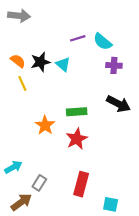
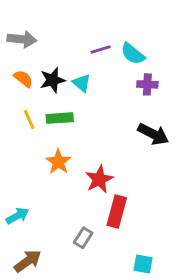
gray arrow: (19, 16) -> (22, 39), moved
yellow line: (22, 83) -> (29, 119), moved
green rectangle: (77, 112) -> (60, 118), moved
gray rectangle: (39, 183) -> (83, 238), moved
red rectangle: (81, 184) -> (117, 211), moved

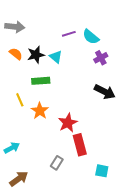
purple cross: (147, 84) -> (101, 58), turned -32
yellow line: (29, 119) -> (20, 100), moved
red rectangle: (117, 211) -> (80, 145), turned -30
cyan square: (143, 264) -> (102, 171), moved

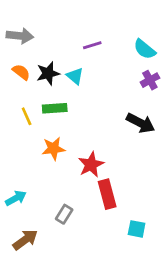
cyan semicircle: (91, 37) -> (145, 49), moved
purple cross: (101, 58) -> (150, 80), moved
yellow line: (20, 100) -> (27, 116), moved
orange star: (40, 111) -> (53, 149), turned 30
gray rectangle: (57, 163) -> (64, 214), moved

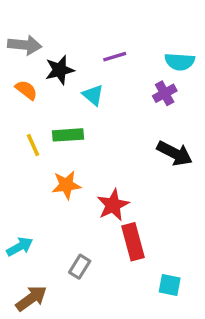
cyan semicircle: (145, 49) -> (180, 62), turned -35
black star: (48, 73) -> (60, 70), moved
purple cross: (150, 80) -> (165, 93), moved

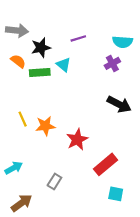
green rectangle: (68, 135) -> (40, 73), moved
yellow line: (33, 145) -> (23, 119), moved
red rectangle: (133, 242) -> (106, 164), moved, turned 65

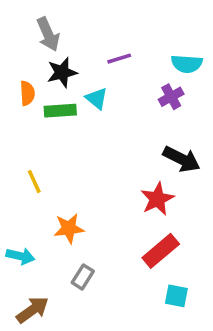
gray arrow: (17, 31) -> (48, 34), moved, turned 60
orange semicircle: (18, 61) -> (27, 93), turned 49
orange star: (45, 126) -> (69, 228), moved
red star: (77, 139) -> (157, 199), moved
cyan arrow: (14, 168) -> (20, 256), turned 42

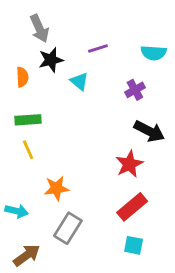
purple cross: (171, 97) -> (135, 90), moved
green rectangle: (60, 111) -> (28, 120), moved
gray rectangle: (83, 277) -> (68, 228), size x1.5
cyan square: (176, 296) -> (134, 245), moved

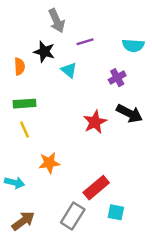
gray arrow: (39, 29) -> (57, 21), moved
black star: (51, 60) -> (44, 52), turned 30
red star: (129, 164) -> (95, 122), moved
red rectangle: (132, 207) -> (96, 188), moved
gray rectangle: (68, 228) -> (73, 216), moved

